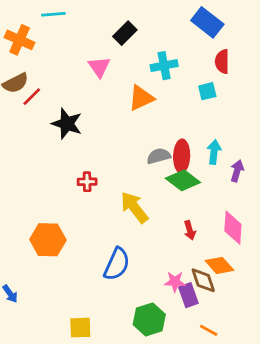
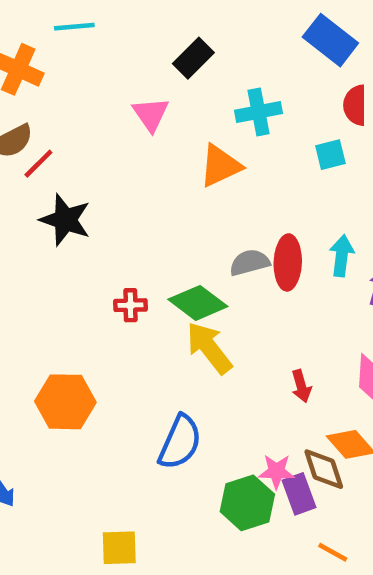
black star: (67, 124) -> (65, 220), moved
green diamond: (183, 180) -> (198, 303), moved
green hexagon: (149, 319) -> (247, 503), moved

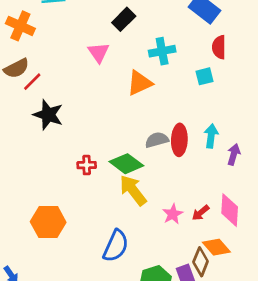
red arrow: (301, 386) -> (201, 213), moved, turned 66
brown diamond: (324, 469) -> (201, 262), turned 40
pink star: (277, 471) -> (173, 214), moved, turned -30

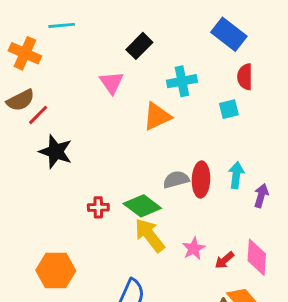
pink star: (173, 214) -> (194, 248), moved

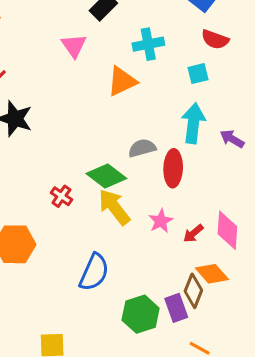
red semicircle: (245, 77) -> (215, 39), turned -70
cyan arrow: (236, 175) -> (193, 123), moved, size x1.4
red ellipse: (201, 179) -> (173, 168), moved
purple arrow: (261, 196) -> (232, 139), moved, turned -75
red cross: (98, 207) -> (61, 196), moved, turned 36

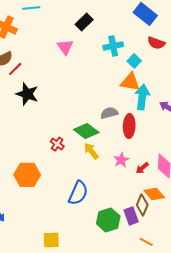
cyan square: (198, 74) -> (134, 61), moved, turned -32
orange triangle: (122, 81) -> (130, 82), moved, turned 35
yellow arrow: (114, 207) -> (91, 151), size x0.7

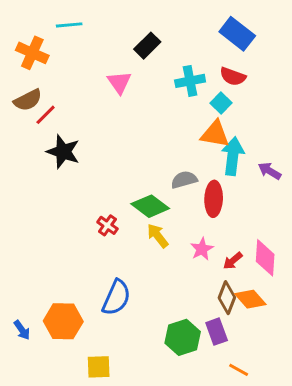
red semicircle: (156, 43) -> (233, 77), moved
orange hexagon: (27, 175) -> (63, 321), moved
blue semicircle: (78, 193) -> (116, 298), moved
brown diamond: (142, 205) -> (227, 298), moved

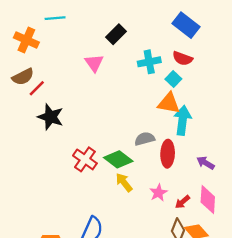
purple arrow: (270, 171) -> (205, 163), moved
red cross: (107, 225) -> (85, 159), moved, size x1.5

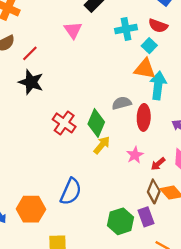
red line: (37, 88) -> (30, 53), moved
green diamond: (118, 159) -> (96, 123), turned 76
yellow arrow: (124, 182) -> (102, 145), turned 78

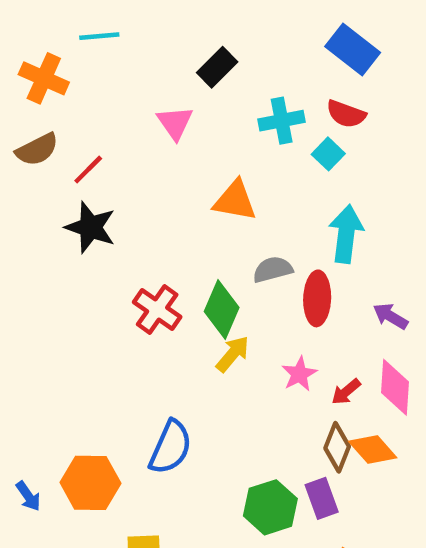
orange triangle: (145, 69) -> (235, 201), moved

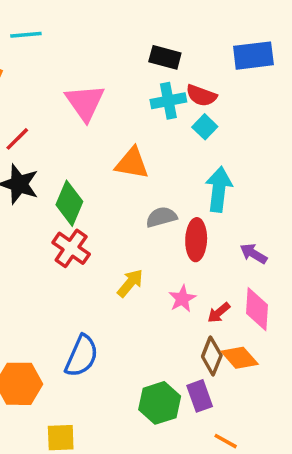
blue rectangle: (353, 50) -> (253, 56), moved, turned -45
black rectangle: (217, 67) -> (165, 57), moved, turned 60
red semicircle: (346, 114) -> (201, 96), moved
pink triangle: (175, 123) -> (85, 102), size x1.4
green diamond: (222, 310) -> (69, 203), moved

